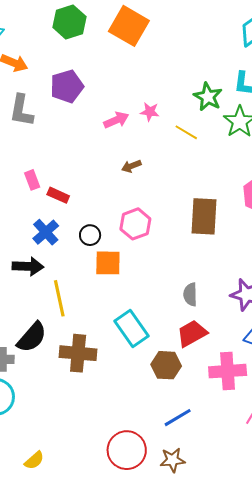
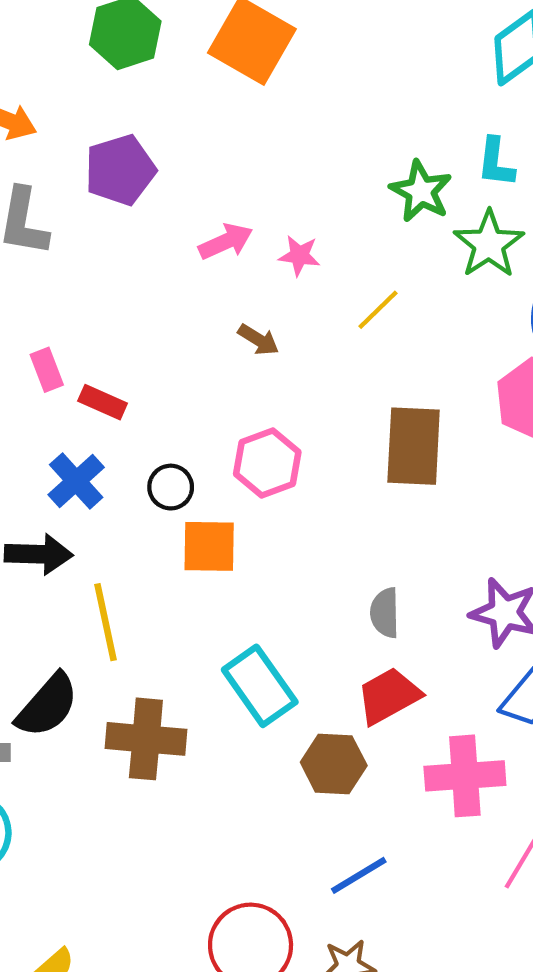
pink star: (150, 112) -> (299, 256), moved
yellow line: (186, 132) -> (378, 310), moved, turned -75
brown arrow: (131, 166) -> (258, 340), turned -126

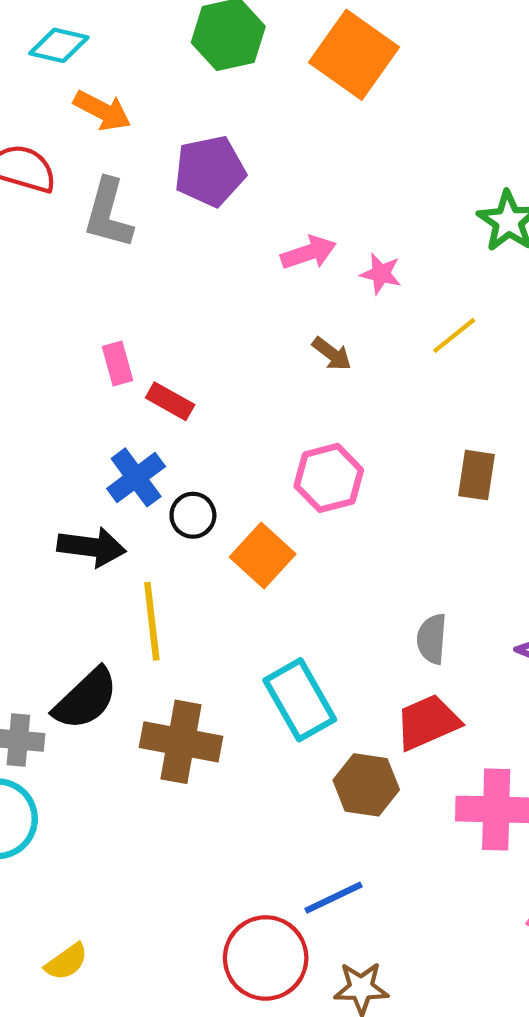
brown rectangle: (414, 446) -> (476, 475), size x0.6
black circle: (171, 487) -> (193, 515), moved
orange square: (209, 546) -> (263, 555), turned 36
blue line: (359, 875) -> (333, 898), moved

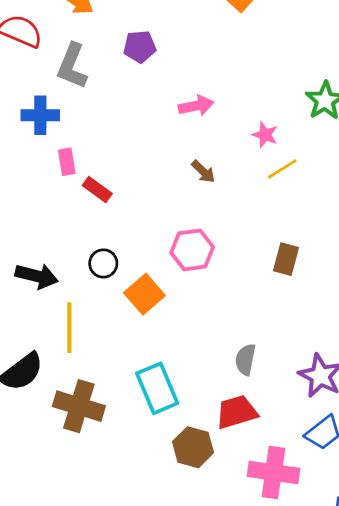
purple pentagon: (210, 171) -> (140, 47), size x0.7
pink star: (381, 274) -> (265, 135), moved
blue cross: (136, 477) -> (40, 115), moved, turned 30

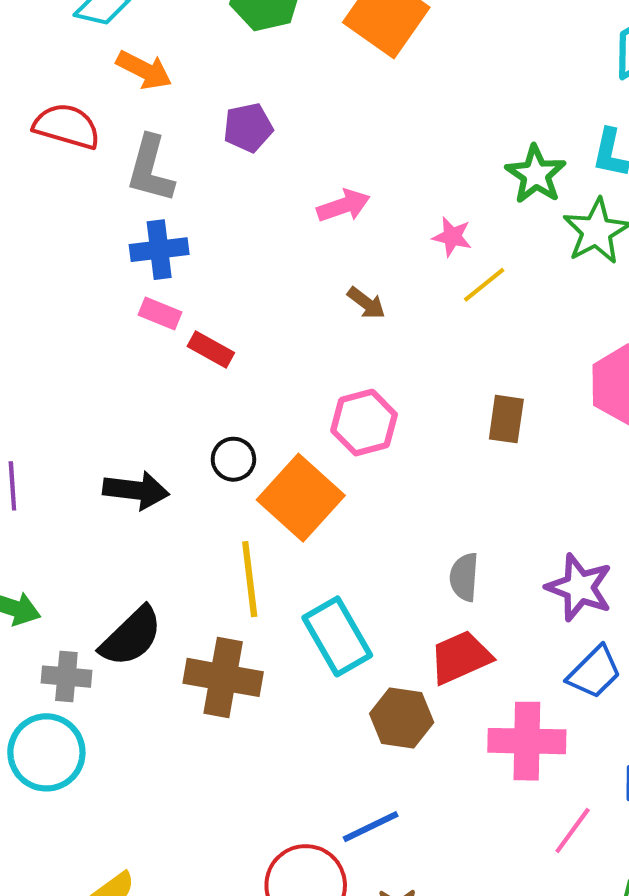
blue cross: (40, 115) -> (159, 250), moved
pink rectangle: (67, 162) -> (160, 314), turned -52
orange square: (144, 294) -> (301, 498), size x1.4
yellow line: (69, 328) -> (250, 579), moved

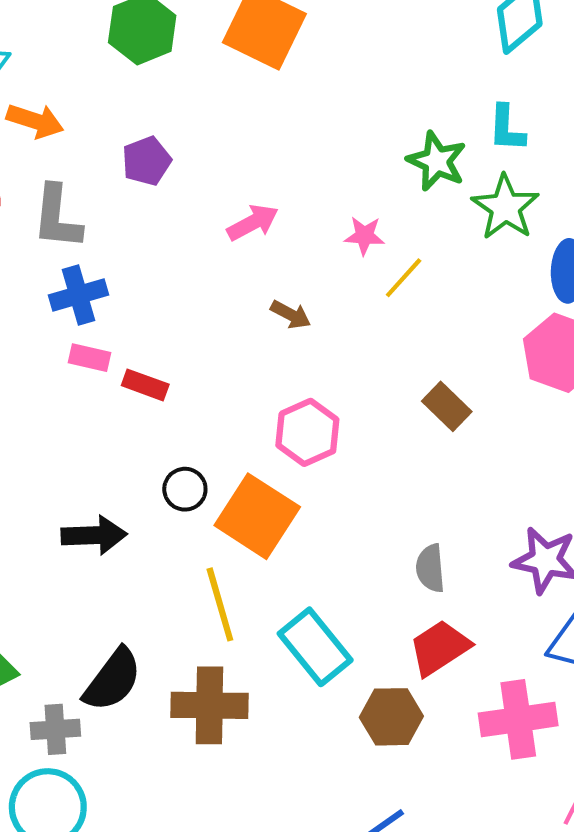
brown rectangle: (506, 419) -> (447, 406), turned -45

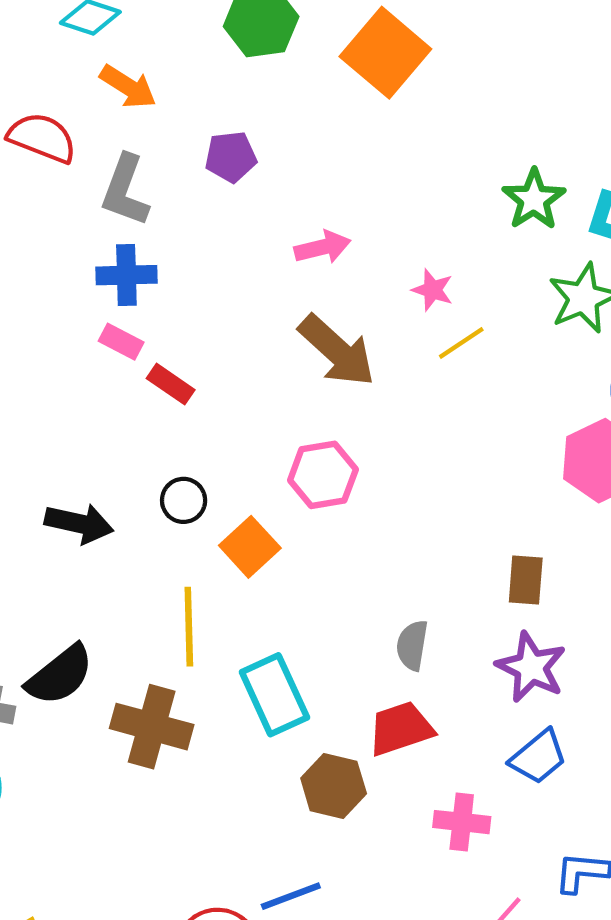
green star: (437, 161) -> (534, 199), moved
brown arrow: (291, 315) -> (337, 351), size x2.0
brown rectangle: (447, 406) -> (526, 580), moved, turned 36
orange square: (257, 516) -> (250, 547), size x0.7
pink cross: (518, 719) -> (462, 822), size x0.7

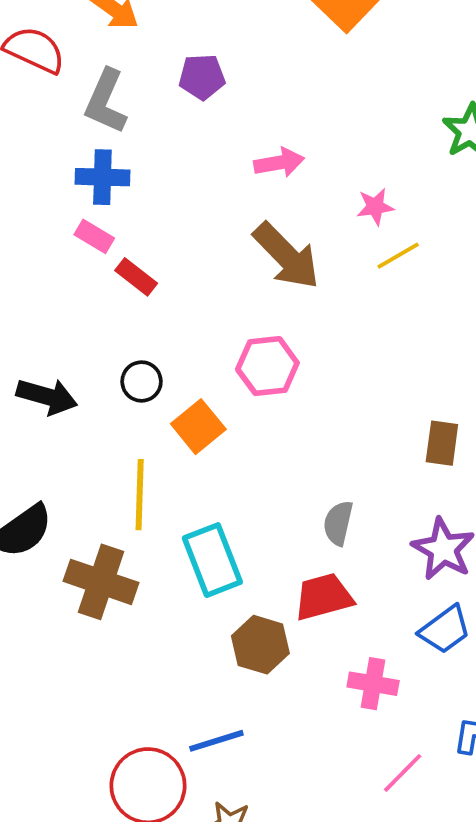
pink star: (433, 290) -> (375, 207), turned -30
brown rectangle: (526, 580) -> (442, 443), moved

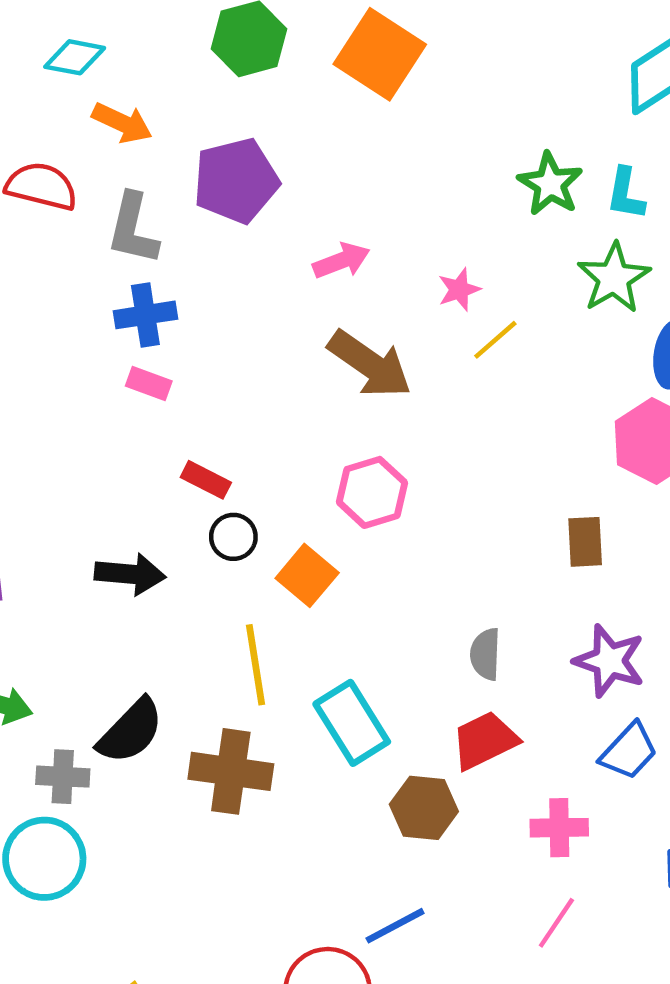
purple pentagon: (202, 77) -> (236, 181), size x1.6
red rectangle: (136, 277) -> (206, 480), moved
pink line: (403, 773) -> (556, 923), moved

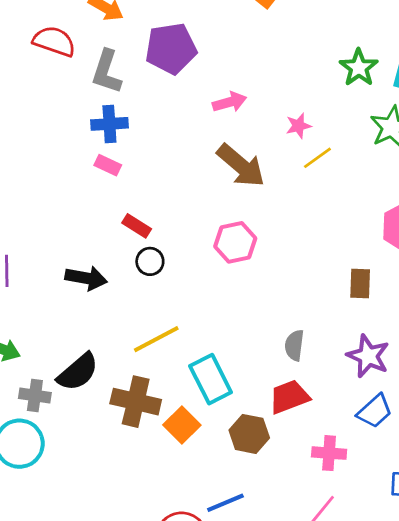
orange square: (307, 575) -> (182, 425), moved
yellow line: (256, 665) -> (156, 339), turned 66

